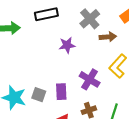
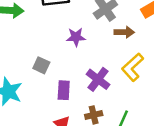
gray square: (39, 95) -> (41, 65), moved

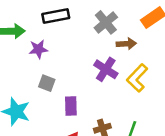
purple star: (76, 37) -> (38, 49), moved
purple cross: (98, 79) -> (106, 69), moved

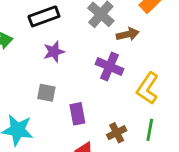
purple star: (38, 49) -> (54, 52), moved
yellow L-shape: (137, 78) -> (148, 88), moved

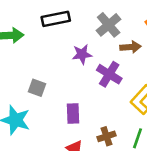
purple star: (54, 52) -> (82, 54), moved
gray square: (46, 93) -> (37, 88), moved

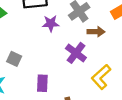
purple star: (82, 54) -> (51, 23), moved

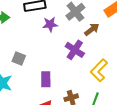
brown arrow: (96, 32) -> (92, 29), turned -35

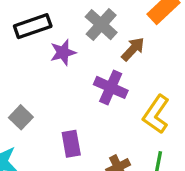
gray square: (19, 59) -> (21, 117), turned 32

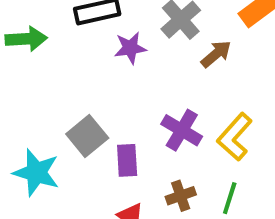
purple cross: (111, 87) -> (182, 130), moved
gray square: (21, 117) -> (87, 136), moved, size x1.4

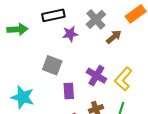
gray square: (87, 136) -> (52, 65), moved, turned -30

